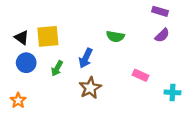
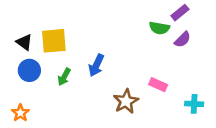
purple rectangle: (160, 11) -> (180, 13), turned -56
green semicircle: (115, 36) -> (159, 28), moved
brown star: (90, 88) -> (126, 101), moved

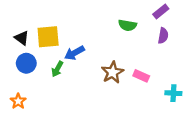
green semicircle: (159, 28) -> (127, 25), moved
purple semicircle: (183, 40) -> (163, 36), turned -35
blue arrow: (96, 65) -> (75, 53), moved, turned 36
brown star: (126, 101) -> (112, 72), moved

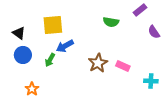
purple semicircle: (163, 36) -> (154, 32), moved, turned 136
yellow square: (48, 37) -> (53, 25), moved
orange star: (18, 101) -> (32, 89), moved

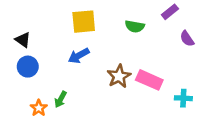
yellow square: (53, 25) -> (84, 22), moved
green arrow: (50, 60) -> (61, 99), moved
pink rectangle: (123, 66) -> (149, 80), size x1.5

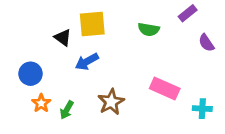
black triangle: (23, 40) -> (63, 37), moved
brown star: (119, 76) -> (111, 102), moved
orange star: (39, 108) -> (41, 103), moved

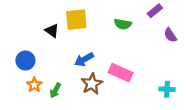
blue arrow: (87, 62) -> (84, 59), moved
pink rectangle: (165, 88) -> (121, 73), moved

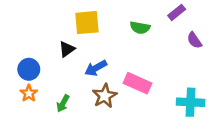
black triangle: (52, 31) -> (67, 49), moved, turned 48
orange star: (34, 85) -> (29, 93), moved
cyan cross: (167, 89) -> (191, 102), size x1.5

